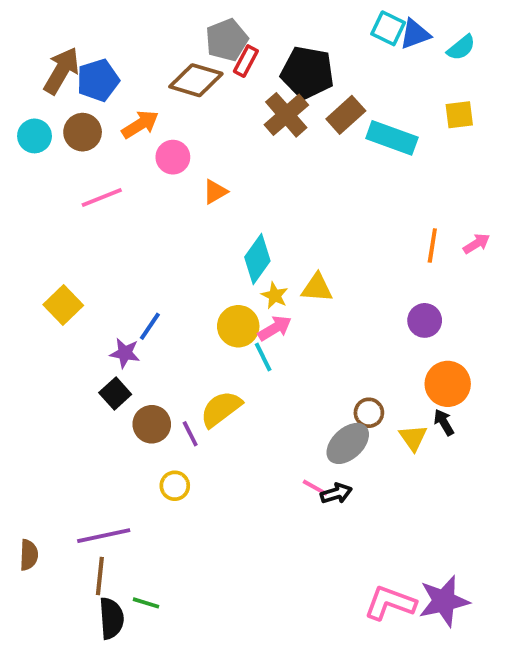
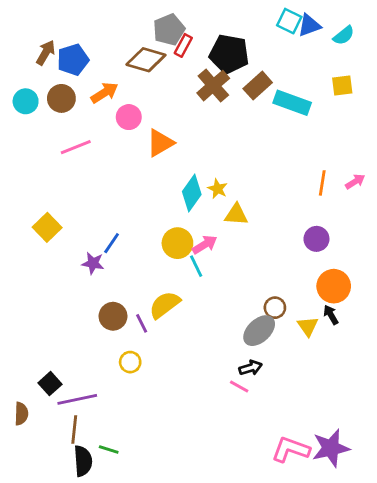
brown arrow: (61, 71) -> (46, 53), size x0.7
orange triangle: (215, 192) -> (160, 143), size x1.5
yellow star: (275, 295) -> (218, 189), moved
black square: (115, 393) -> (50, 384), moved
pink line: (315, 488) -> (239, 386), moved

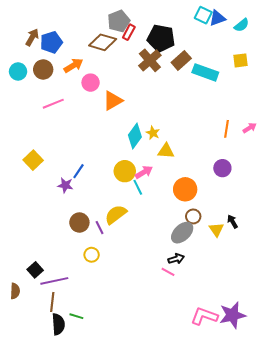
orange circle: (334, 286) -> (185, 189), moved

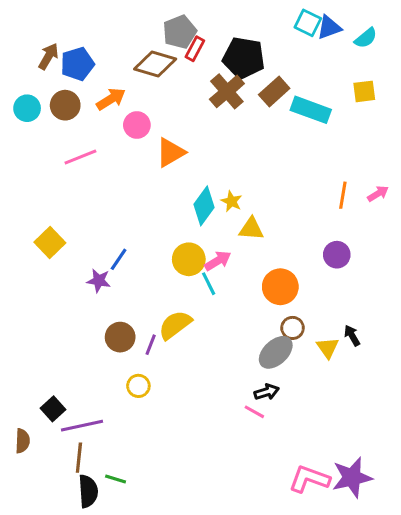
purple line: (100, 228) -> (151, 345), turned 48

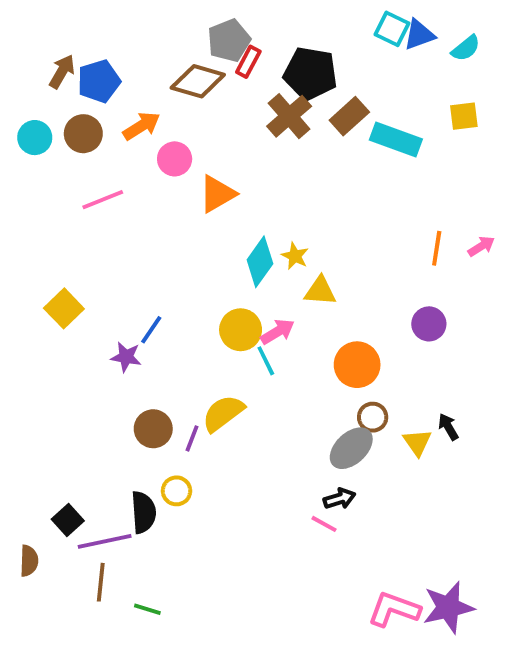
black semicircle: (88, 491) -> (143, 512), moved

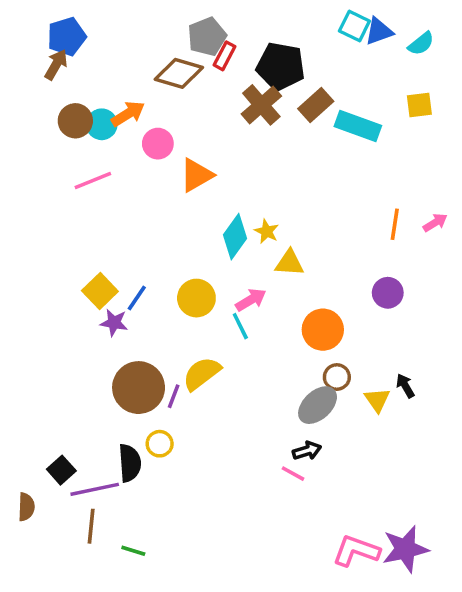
blue pentagon: (99, 81) -> (67, 37), moved
cyan circle: (35, 138) -> (102, 124), moved
yellow square: (64, 308) -> (100, 291), moved
yellow circle: (241, 330) -> (196, 298), moved
brown circle: (153, 429) -> (139, 388), size x1.5

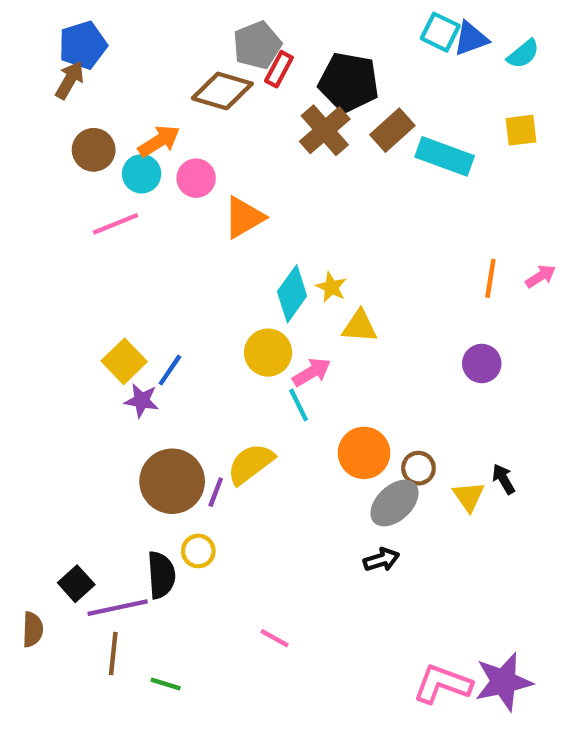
cyan circle: (102, 124) -> (142, 174), moved
yellow circle: (196, 298) -> (268, 353), moved
orange circle: (323, 330) -> (364, 453), moved
pink line: (293, 474) -> (275, 638), moved

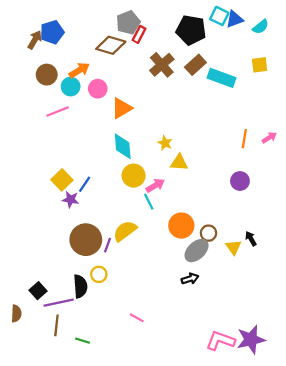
blue pentagon: (83, 45) -> (52, 32), moved
black pentagon: (349, 82) -> (191, 30), moved
cyan diamond: (292, 294) -> (123, 146), moved, turned -40

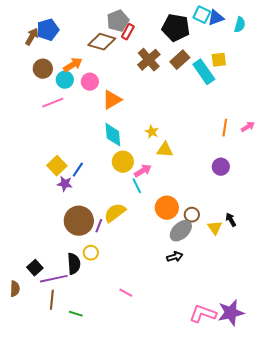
cyan semicircle: (261, 27) -> (240, 25), turned -35
yellow square: (260, 65) -> (219, 60), moved
cyan rectangle: (222, 78) -> (204, 72), turned 35

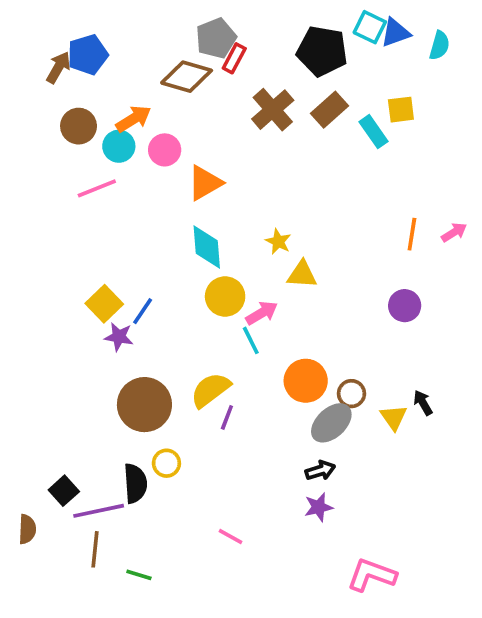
cyan rectangle: (204, 72) -> (373, 132), size x0.7
purple line: (99, 226) -> (227, 417), moved
purple star: (231, 313) -> (319, 507), moved, size x0.6

